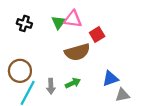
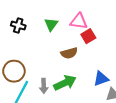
pink triangle: (73, 19) -> (79, 21), moved
brown semicircle: (77, 52) -> (69, 53), size x0.7
green arrow: (73, 83) -> (65, 83), size x1.5

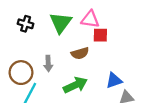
green triangle: (51, 24) -> (61, 23), size x1.5
red square: (88, 36) -> (100, 35), turned 32
gray arrow: (44, 86) -> (48, 63), moved

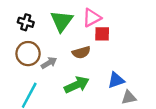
pink triangle: (90, 19) -> (92, 18), turned -36
gray arrow: (48, 63) -> (49, 63), turned -119
brown circle: (21, 73) -> (28, 54), moved

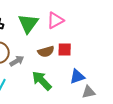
red square: (102, 34) -> (65, 50), moved
green arrow: (77, 85) -> (42, 81), turned -110

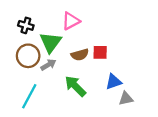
pink triangle: (55, 20) -> (71, 21), moved
green triangle: (28, 24) -> (51, 42), moved

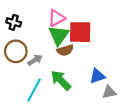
green triangle: (51, 42) -> (59, 35), moved
red square: (100, 52) -> (80, 32), moved, size x1.6
cyan line: (29, 96) -> (34, 90), moved

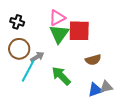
brown semicircle: (65, 50) -> (93, 60), moved
blue triangle: (97, 76) -> (95, 90), moved
cyan line: (34, 90) -> (28, 71), moved

